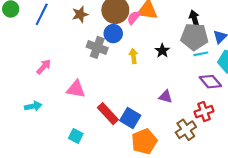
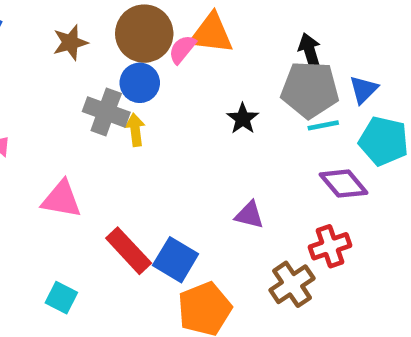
yellow arrow: (134, 56) -> (135, 130), moved

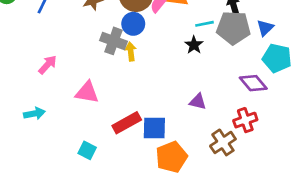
cyan line: (323, 125) -> (204, 24), moved
red rectangle: (129, 251) -> (127, 123), turned -76
blue square: (176, 260) -> (154, 128), turned -30

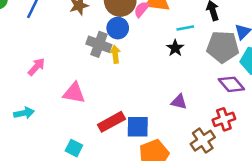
gray pentagon: (233, 28) -> (223, 47), moved

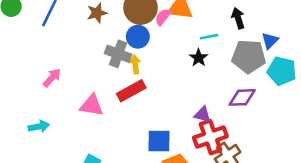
purple diamond: (231, 84) -> (242, 97), moved, turned -52
red cross: (224, 119) -> (210, 137), moved, size x1.4
red rectangle: (111, 122) -> (131, 91), moved

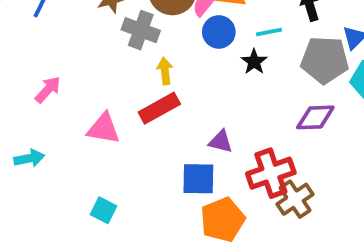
blue circle: (138, 37) -> (219, 32), moved
gray cross: (118, 54) -> (141, 30), moved
purple triangle: (203, 115) -> (221, 142), moved

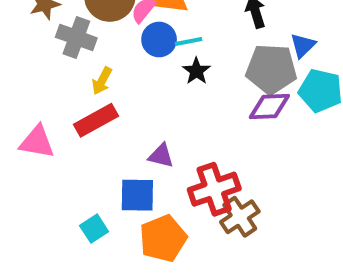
cyan line: (269, 32) -> (189, 41), moved
yellow arrow: (165, 71) -> (102, 81), turned -145
purple diamond: (315, 117) -> (269, 106), moved
cyan square: (104, 210) -> (94, 229), moved, turned 30

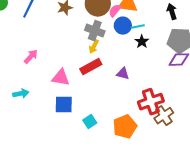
gray cross: (76, 38) -> (95, 31), moved
purple triangle: (161, 156) -> (123, 74), moved
blue square: (137, 195) -> (64, 105), moved

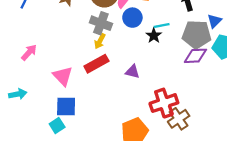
cyan line: (138, 27) -> (162, 25), moved
pink triangle: (61, 78) -> (63, 76), turned 36
cyan square: (90, 122) -> (57, 126), moved

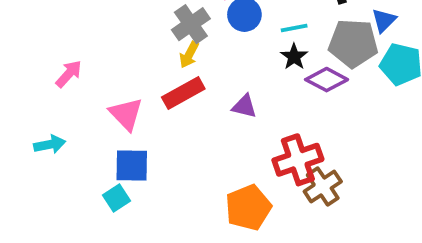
gray cross: (101, 23) -> (191, 24), turned 35
black star: (154, 36) -> (294, 57), moved
purple diamond: (195, 56) -> (327, 80), moved, turned 30

